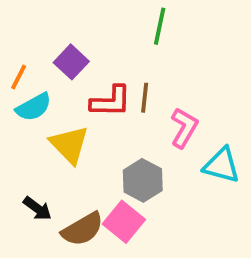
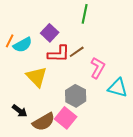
purple square: (71, 62) -> (50, 33), moved
brown line: (145, 98) -> (77, 52), turned 49
cyan semicircle: (34, 107) -> (23, 45), moved

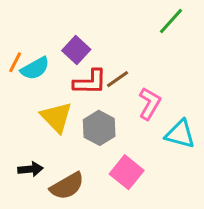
green line: (85, 14) -> (171, 21), moved, turned 30
gray hexagon: (76, 96) -> (99, 128), moved
black arrow: (20, 111) -> (30, 169), turned -42
pink square: (66, 118) -> (127, 172), moved

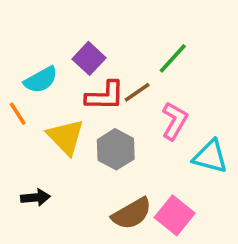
green line: (171, 21) -> (173, 58), moved
orange line: (15, 62) -> (18, 114), moved, turned -60
pink square: (127, 172) -> (175, 215), moved
brown semicircle: (67, 186) -> (132, 214), moved

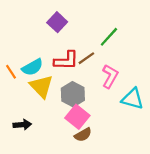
purple square: (89, 58) -> (57, 22), moved
cyan semicircle: (41, 80) -> (32, 67), moved
brown semicircle: (132, 214) -> (83, 135), size x0.7
pink square: (175, 215) -> (77, 117), moved

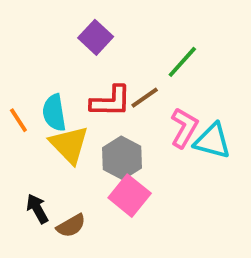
cyan semicircle: (32, 67) -> (54, 113), turned 110
cyan triangle: (133, 99) -> (212, 141), moved
black arrow: (22, 125) -> (37, 209), turned -114
brown semicircle: (83, 135) -> (71, 226), moved

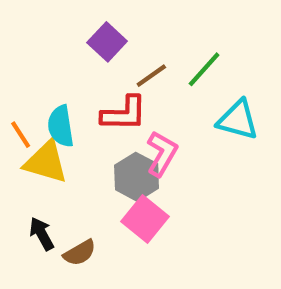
brown line: (145, 98) -> (151, 76), moved
pink L-shape: (184, 128) -> (162, 154), moved
cyan triangle: (212, 141) -> (238, 120), moved
yellow triangle: (69, 145) -> (46, 162), moved, turned -30

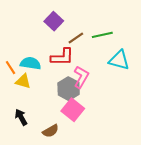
green line: (204, 69) -> (102, 35), turned 36
cyan semicircle: (61, 126) -> (31, 63), turned 108
yellow triangle: (46, 162) -> (23, 81), size x0.7
brown semicircle: (80, 253) -> (51, 131), moved

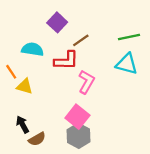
green line: (102, 35) -> (129, 37), moved
cyan semicircle: (31, 63) -> (33, 49), moved
gray hexagon: (69, 89) -> (79, 136), moved
brown semicircle: (51, 131) -> (37, 139), moved

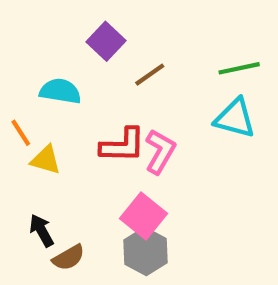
red L-shape: (66, 61) -> (123, 145), moved

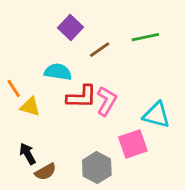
green line: (239, 68) -> (145, 37), moved
cyan semicircle: (60, 91) -> (58, 72), moved
cyan triangle: (235, 118) -> (156, 115), moved
pink square: (143, 216) -> (133, 144), moved, turned 32

